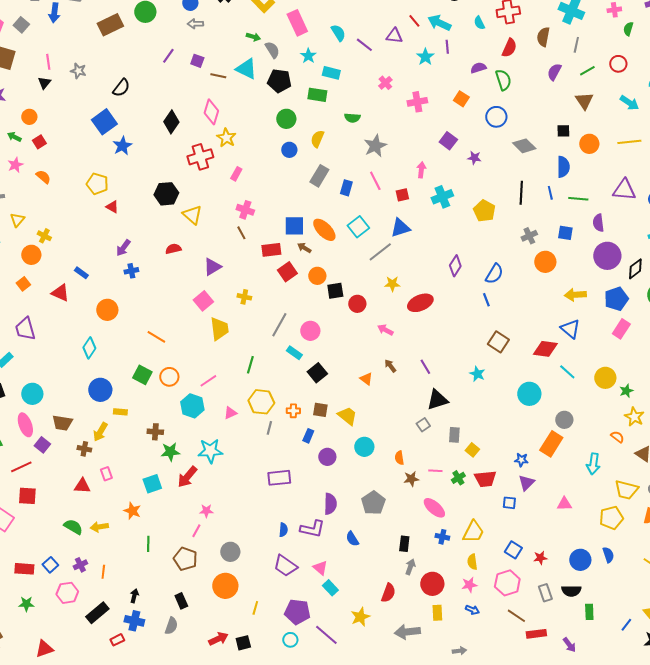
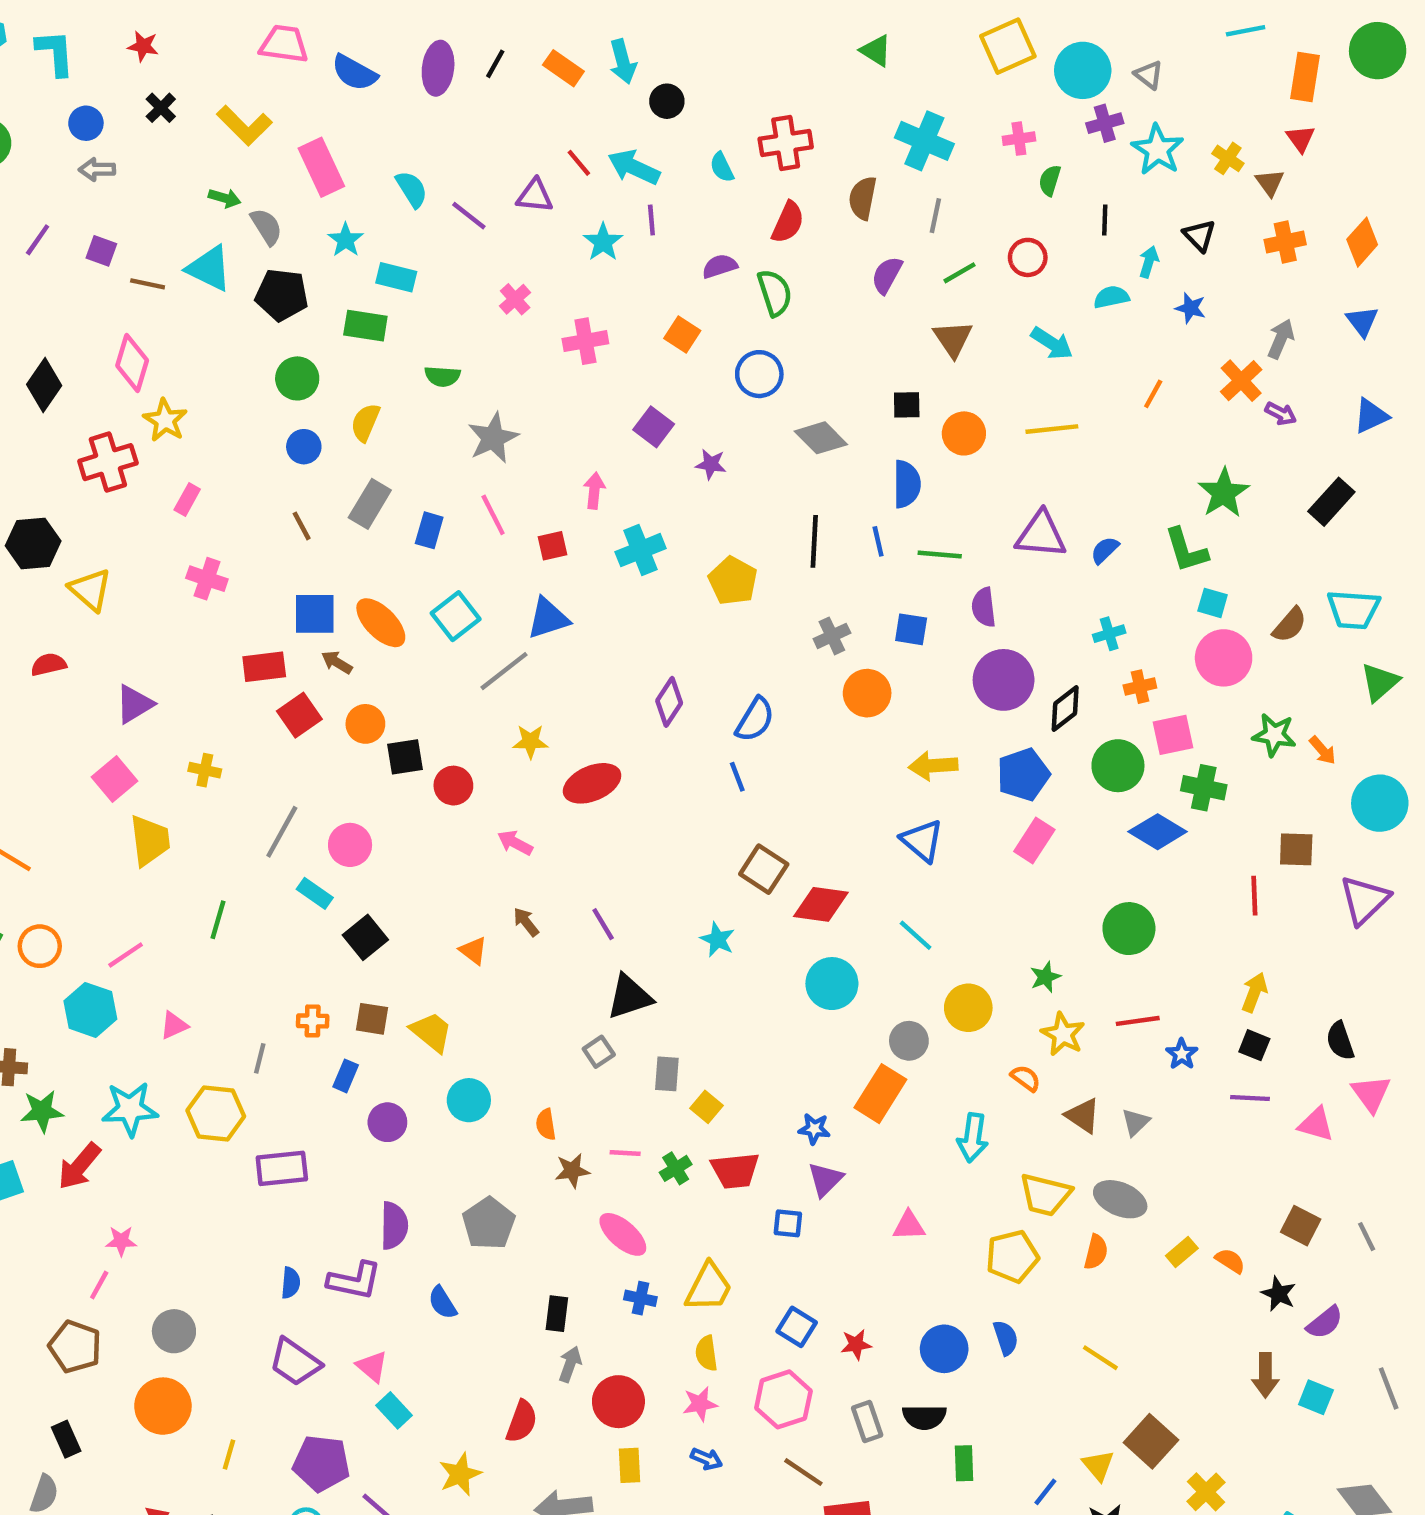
brown line: (241, 233) -> (302, 526), moved
red diamond: (545, 349) -> (821, 904), moved
yellow circle: (605, 378) -> (968, 1008), moved
yellow hexagon: (261, 402) -> (216, 1113), moved

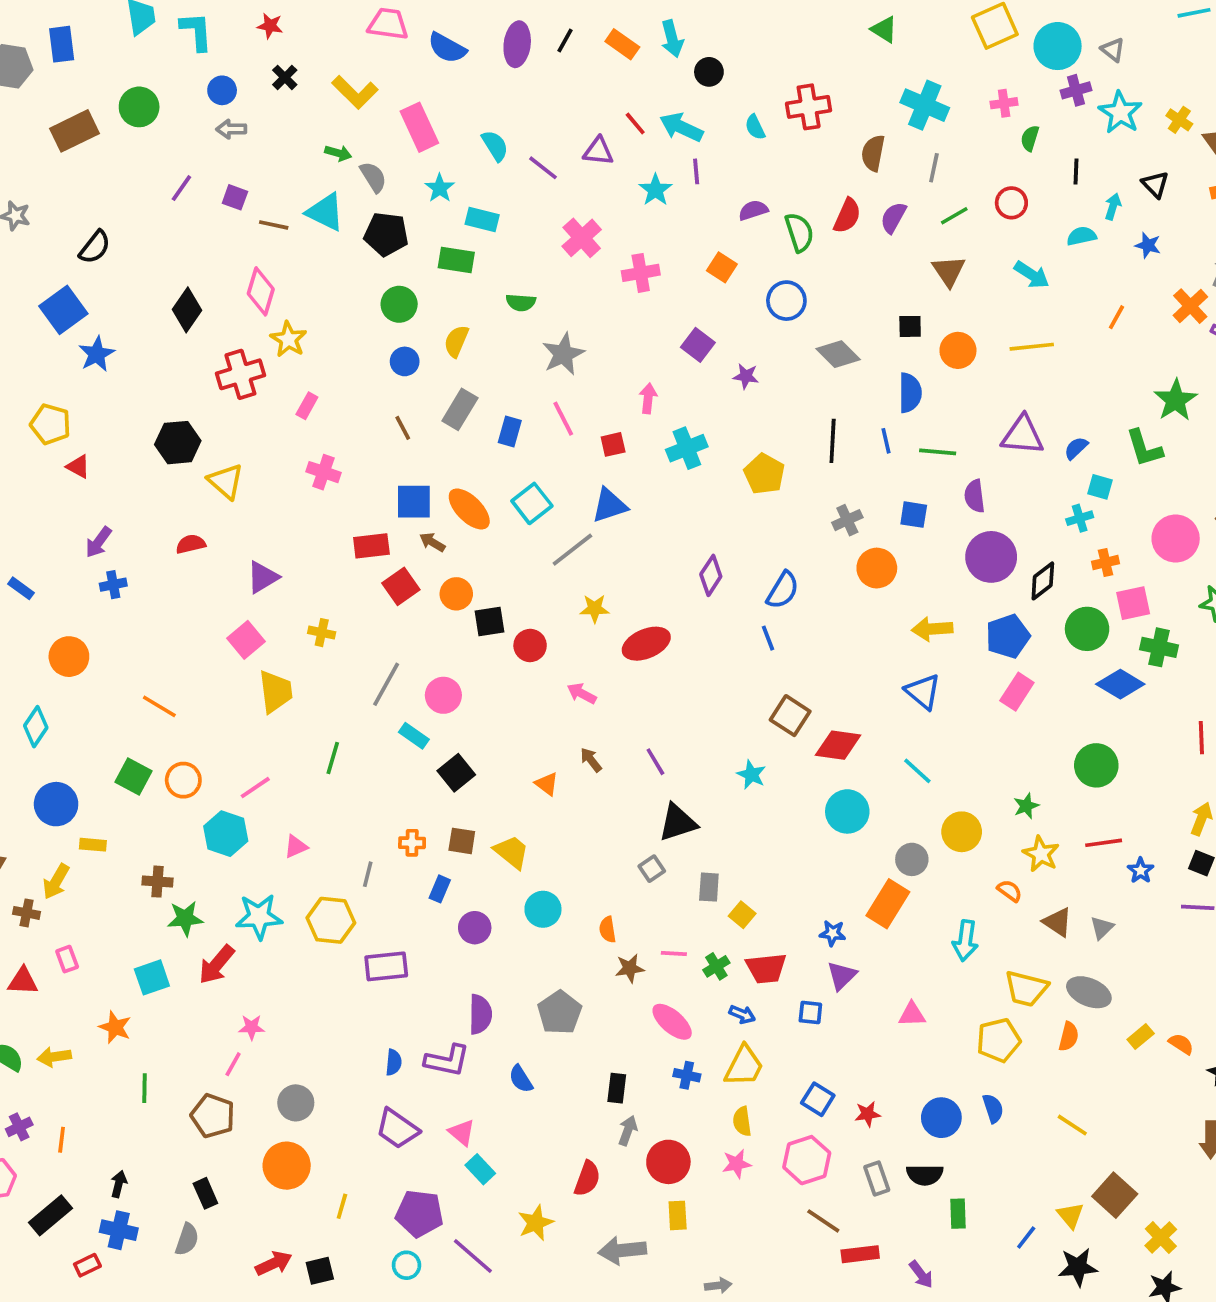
red semicircle: (788, 222) -> (847, 216), moved
pink cross: (515, 299) -> (582, 238), size x1.5
cyan square: (1213, 603) -> (1100, 487), moved
blue arrow: (706, 1459) -> (742, 1014), moved

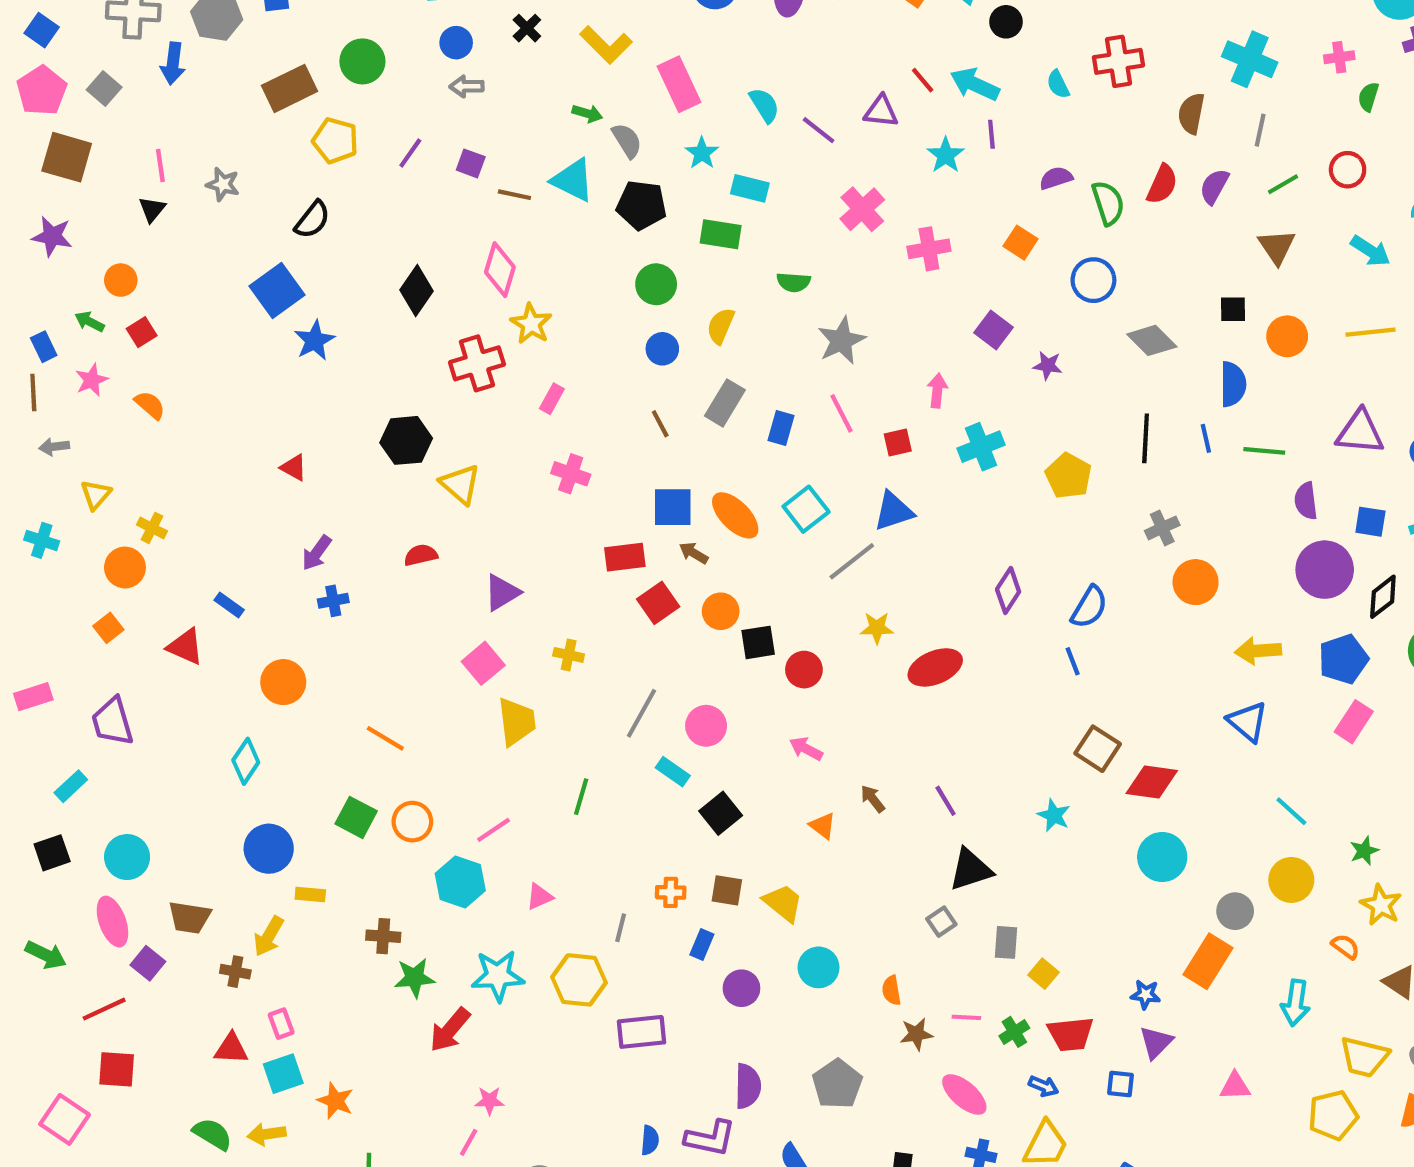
yellow pentagon: (51, 424) -> (335, 141), moved
blue square: (914, 515) -> (1370, 522), moved
pink arrow: (582, 693) -> (806, 749), moved
cyan line: (917, 771) -> (1291, 811), moved
cyan square: (152, 977) -> (283, 1074), moved

